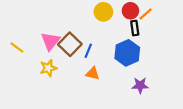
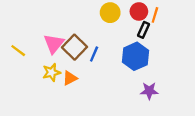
orange line: (146, 14) -> (155, 15), turned -32
black rectangle: (135, 28) -> (143, 30), turned 32
orange triangle: (93, 73) -> (70, 78), moved, turned -40

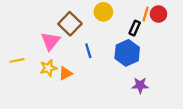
red circle: (139, 11) -> (158, 14), moved
brown square: (75, 47) -> (70, 24), moved
yellow line: (18, 51) -> (17, 60), moved, turned -48
blue line: (94, 54) -> (88, 51), turned -40

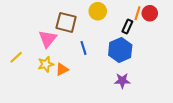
brown square: (70, 24) -> (66, 22), turned -30
yellow line: (17, 60) -> (16, 57), turned -32
purple star: (140, 85) -> (122, 81), moved

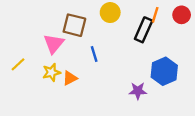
red circle: (150, 13) -> (182, 15), moved
black rectangle: (127, 27) -> (144, 30), size x1.5
blue hexagon: (120, 50) -> (164, 71), moved

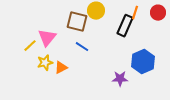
brown square: (74, 25) -> (77, 22), moved
blue line: (94, 54) -> (82, 47), turned -40
yellow line: (18, 64) -> (30, 46), moved

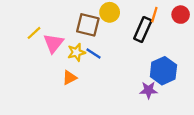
yellow line: (30, 46) -> (34, 33), moved
yellow star: (45, 63) -> (76, 52), moved
purple star: (120, 79) -> (149, 90), moved

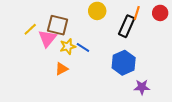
brown square: (88, 25) -> (58, 25), moved
blue hexagon: (163, 71) -> (124, 63), moved
purple star: (149, 90) -> (142, 87), moved

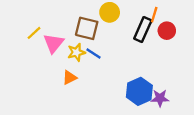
red circle: (160, 13) -> (167, 31), moved
brown square: (58, 25) -> (87, 28), moved
blue hexagon: (124, 63) -> (139, 91), moved

